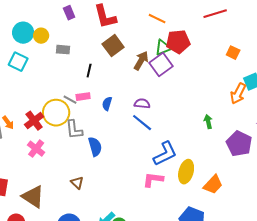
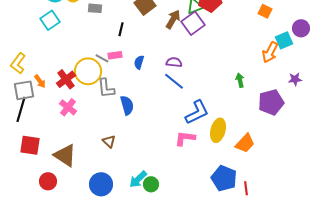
cyan square: (18, 62) -> (50, 20), turned 30
purple pentagon: (239, 144) -> (271, 102), turned 30

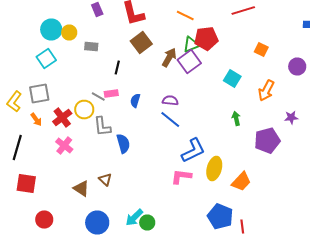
cyan square: (284, 40) -> (232, 78), moved, turned -36
yellow circle: (88, 71) -> (84, 110), size x0.7
gray square: (24, 90) -> (39, 94), moved
brown triangle: (65, 155) -> (81, 188), moved, size x0.7

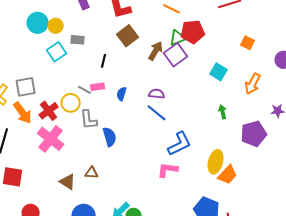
cyan square: (46, 58) -> (57, 52), moved
orange arrow: (36, 120) -> (23, 113), size x1.6
pink cross: (64, 146) -> (51, 139), size x1.5
yellow ellipse: (214, 168) -> (216, 162), moved
brown triangle: (105, 180) -> (92, 173), turned -40

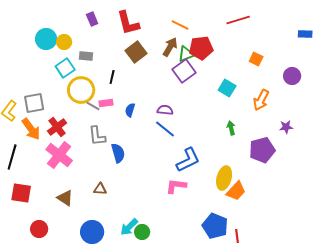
brown arrow: (156, 51) -> (170, 47), moved
yellow circle: (71, 103) -> (81, 90), moved, size x1.4
brown triangle: (68, 182) -> (65, 198), moved

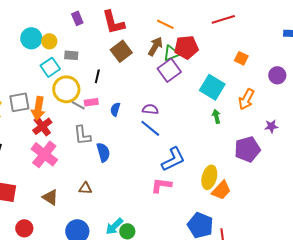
cyan square: (227, 88) -> (212, 87), size x1.4
green arrow: (231, 128) -> (216, 116), moved
orange arrow: (31, 129) -> (38, 108), moved, turned 45

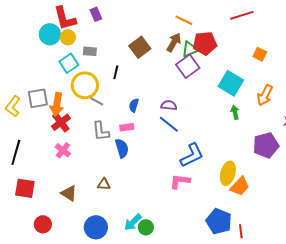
red L-shape: (113, 22) -> (65, 18), moved
pink rectangle: (91, 102) -> (127, 127), moved
pink cross: (44, 154) -> (63, 150), size x0.6

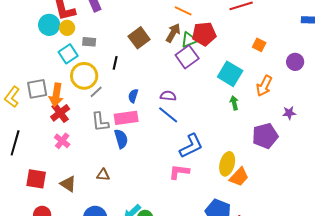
gray line: (97, 101) -> (96, 92), turned -72
pink rectangle: (127, 127) -> (126, 118), size x1.6
red square: (25, 188) -> (36, 179), moved

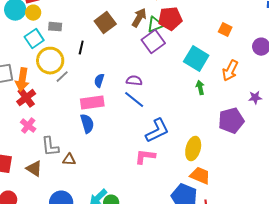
gray L-shape: (100, 122) -> (50, 147), moved
orange trapezoid: (239, 177) -> (200, 176), moved, turned -110

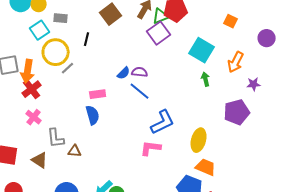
blue semicircle: (99, 81) -> (124, 73), moved, turned -152
purple star: (255, 98) -> (254, 84), moved
pink rectangle: (92, 103) -> (98, 94), size x0.7

